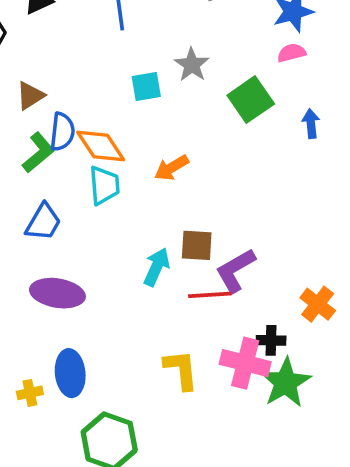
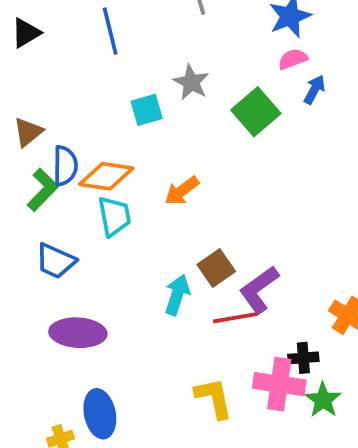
blue arrow: (311, 124) -> (314, 90), moved, turned 40
orange diamond: (101, 146) -> (106, 176), turned -42
blue trapezoid: (43, 222) -> (56, 261), turned 90
brown square: (197, 245) -> (216, 268), turned -32
green star: (286, 383) -> (323, 400), size x0.7

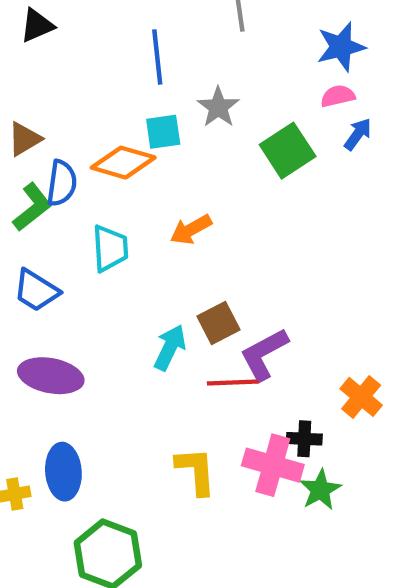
blue line: (110, 31) -> (157, 57), moved
orange diamond: (106, 176) -> (123, 163), moved

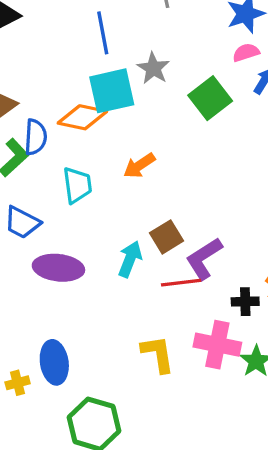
cyan square: (163, 132) -> (112, 91), size x1.6
purple ellipse: (51, 376) -> (58, 268), moved
black cross: (304, 439) -> (245, 302), moved

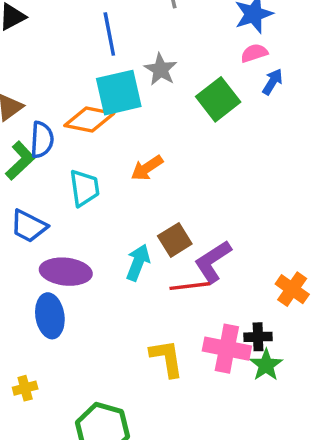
black cross: (245, 302) -> (258, 337), moved
blue ellipse: (54, 362) -> (50, 316), moved

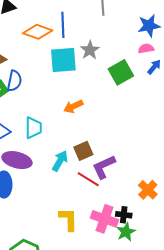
orange diamond: (89, 119) -> (38, 32), moved
cyan trapezoid: (84, 188) -> (33, 128), moved
red line: (190, 286) -> (88, 179), turned 30

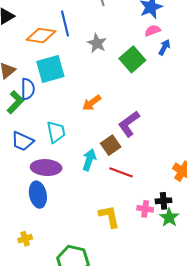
cyan square: (63, 60) -> (50, 69), moved
purple L-shape: (104, 167) -> (129, 124), moved
pink cross: (104, 219) -> (145, 209), size x0.6

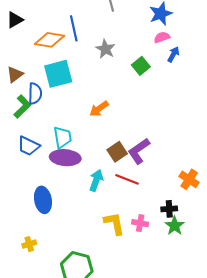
green square: (132, 59) -> (141, 66), size x0.7
purple L-shape: (129, 124) -> (139, 151), moved
cyan arrow: (89, 160) -> (96, 180), moved
purple ellipse: (46, 168) -> (65, 158), moved
pink cross: (145, 209) -> (140, 223), moved

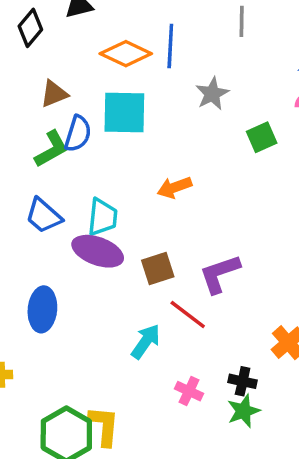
brown square: (117, 152) -> (158, 268), moved
cyan arrow: (96, 180) -> (146, 341), moved
yellow L-shape: (114, 223) -> (104, 426), moved

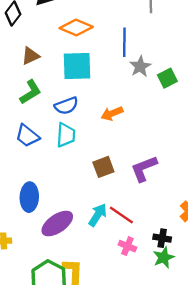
blue line: (170, 46) -> (124, 42), moved
gray star: (212, 94) -> (140, 66), moved
blue semicircle: (78, 134) -> (66, 106), moved, turned 55
purple ellipse: (98, 251) -> (57, 224), moved, turned -52
red line: (188, 314) -> (121, 215), moved

